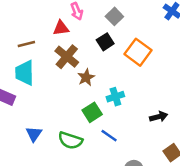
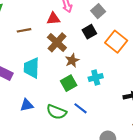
cyan trapezoid: (25, 73) -> (32, 68), moved
green square: (92, 112) -> (69, 83), moved
blue triangle: (34, 134) -> (27, 105), turned 40
blue line: (109, 136) -> (80, 108), moved

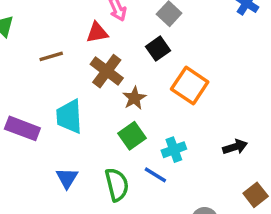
orange square: (116, 42) -> (190, 85), moved
cyan cross: (96, 77) -> (174, 150), moved
blue triangle: (27, 105) -> (67, 178), turned -40
green semicircle: (57, 112) -> (117, 185), turned -120

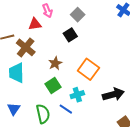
brown cross: (107, 71) -> (26, 47), moved
orange square: (190, 85) -> (88, 69), moved
black arrow: (235, 147) -> (113, 94), size x1.5

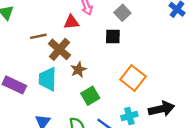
black square: (70, 35) -> (113, 36), turned 32
brown star: (55, 63) -> (78, 70), moved
cyan cross: (77, 95) -> (129, 116), moved

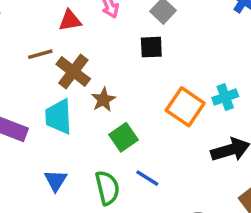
red triangle: (71, 22) -> (70, 20), moved
cyan cross: (129, 116) -> (225, 97), moved

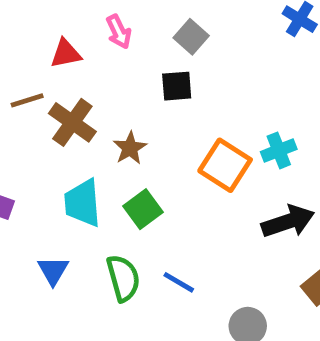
brown star: (103, 100) -> (130, 148), moved
cyan trapezoid: (59, 117) -> (83, 203), moved
blue line: (147, 178) -> (179, 282), moved

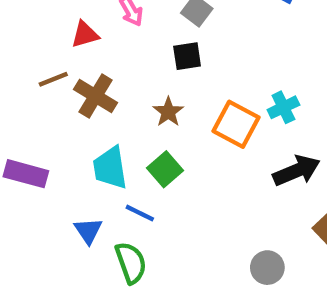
brown star: (130, 148) -> (168, 112), moved
green semicircle: (123, 278) -> (131, 263), moved
blue line: (179, 282) -> (140, 213), moved

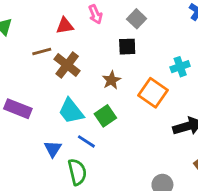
cyan cross: (283, 107) -> (180, 67), moved
cyan trapezoid: (110, 168) -> (71, 111), turned -36

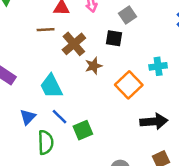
brown line: (42, 51) -> (46, 30), moved
brown cross: (67, 65) -> (74, 44), moved
green square: (105, 116) -> (83, 130), moved

